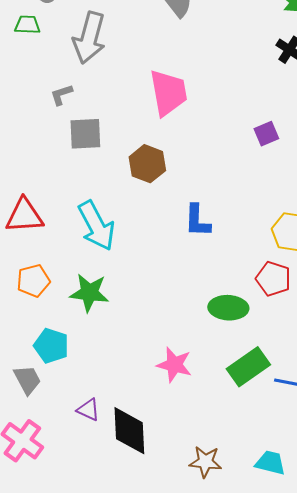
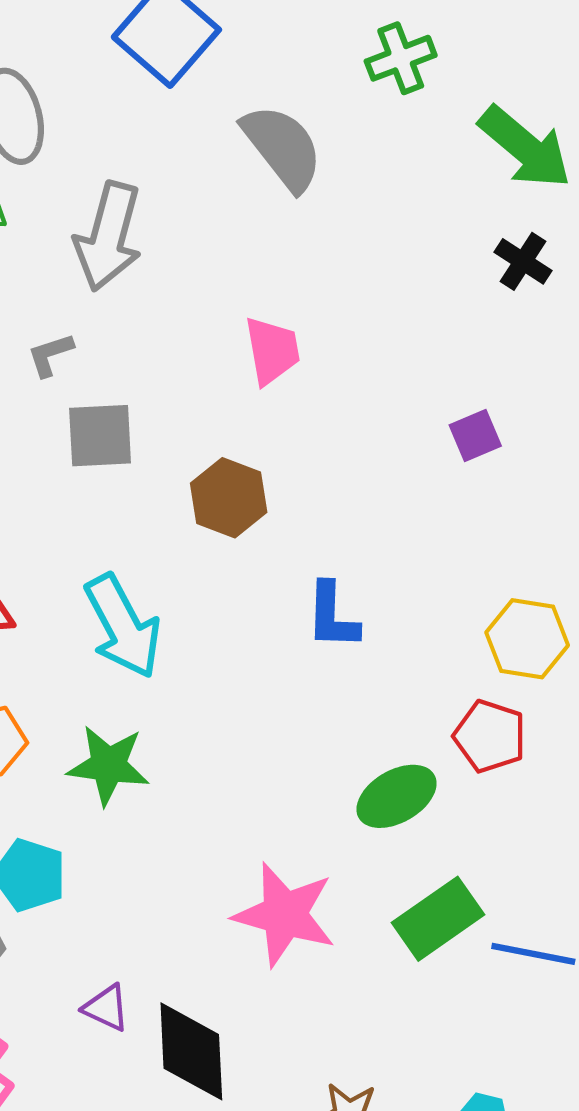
pink trapezoid: (168, 93) -> (272, 351), size x0.7
green ellipse: (228, 308) -> (397, 796), turned -33
pink star: (174, 365) -> (285, 915), size x1.4

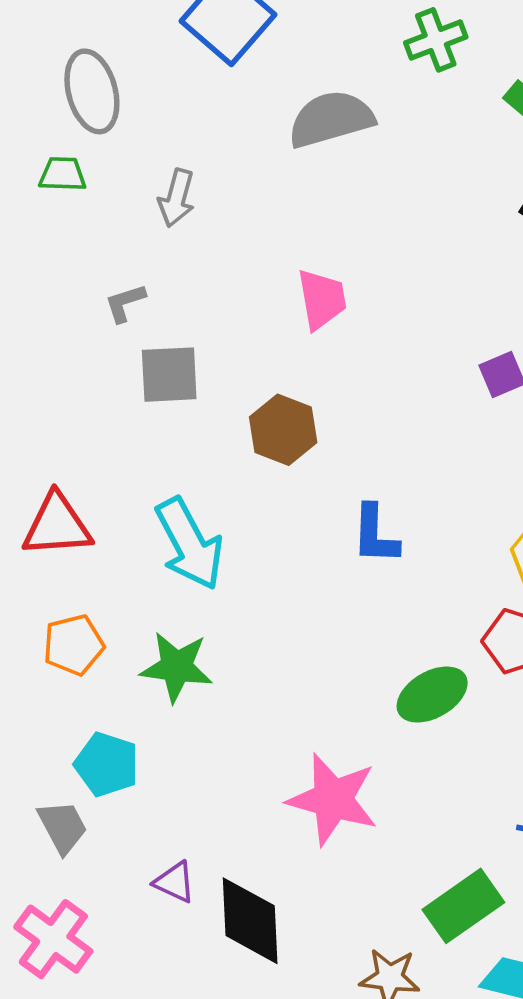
gray semicircle: (282, 147) -> (331, 119), turned -68
gray arrow: (108, 237) -> (177, 198), size x0.6
green rectangle: (438, 919) -> (463, 906), moved

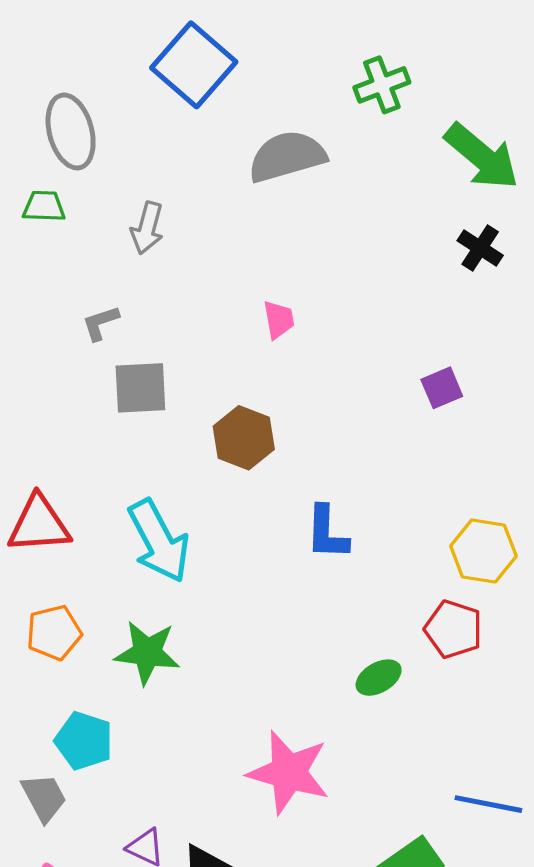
pink trapezoid: (322, 299) -> (279, 320), size x0.7
green ellipse: (432, 695) -> (379, 678), size x0.7

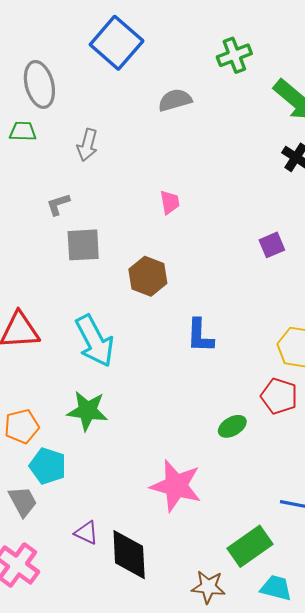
gray semicircle: (287, 156) -> (175, 100), size x0.7
orange pentagon: (54, 633) -> (22, 426), moved

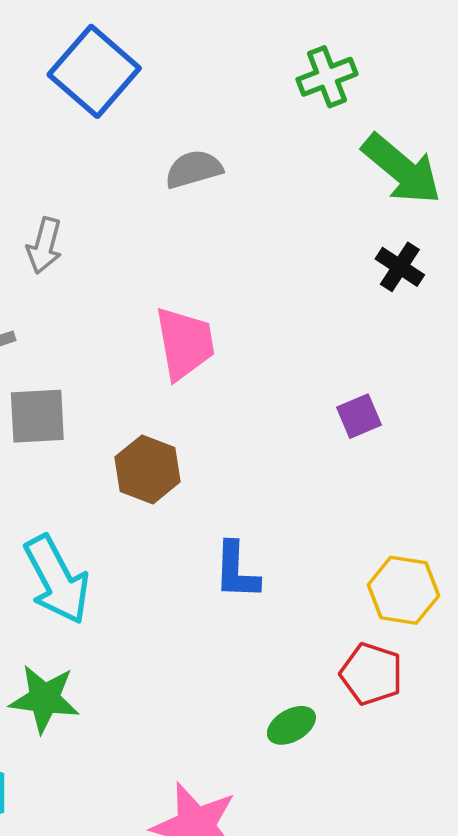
green cross: (234, 55) -> (327, 77), moved
pink trapezoid: (170, 202) -> (185, 343), size x1.8

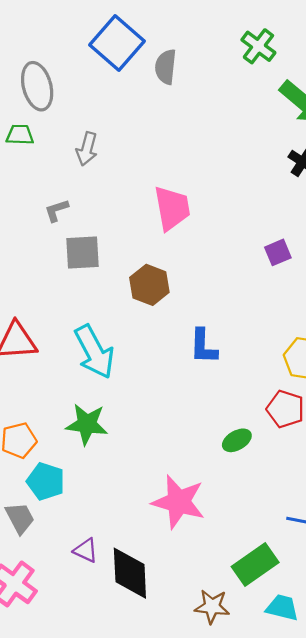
green cross: (327, 77) -> (258, 46), turned -32
gray semicircle: (194, 169) -> (166, 67), moved, turned -68

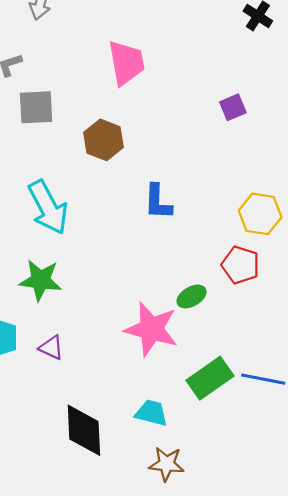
pink star: (179, 502) -> (151, 329), moved
purple triangle: (86, 550) -> (51, 348), moved
green rectangle: (255, 564) -> (210, 378), moved
cyan trapezoid: (282, 608) -> (151, 413), moved

